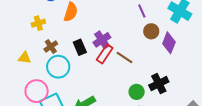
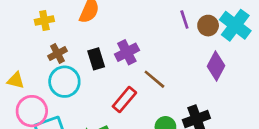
brown circle: (151, 31) -> (208, 26), moved
red rectangle: (105, 54) -> (124, 99), moved
yellow triangle: (24, 58) -> (16, 80), moved

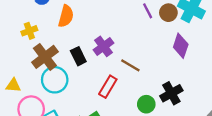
brown cross: (57, 54) -> (45, 57), size x1.6

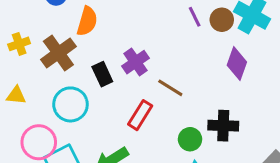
yellow cross: (29, 31) -> (19, 44), moved
brown cross: (45, 57) -> (58, 53), moved
yellow triangle: (13, 85) -> (16, 95), moved
black cross: (171, 93) -> (223, 126), turned 30

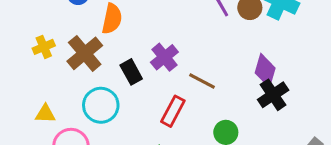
purple diamond: (237, 64) -> (265, 70), moved
yellow triangle: (16, 95) -> (45, 114), moved
black cross: (223, 126) -> (273, 95), moved, turned -32

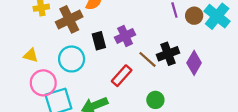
black cross: (273, 95) -> (168, 54), moved

